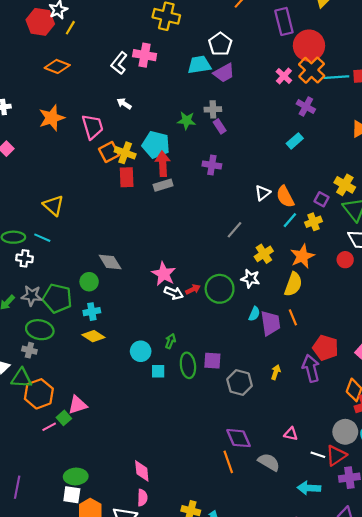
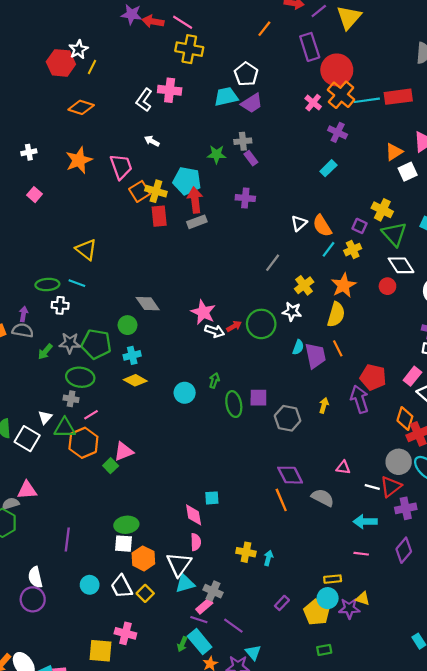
cyan square: (158, 371) -> (212, 498), moved
pink line: (49, 427) -> (91, 415), moved

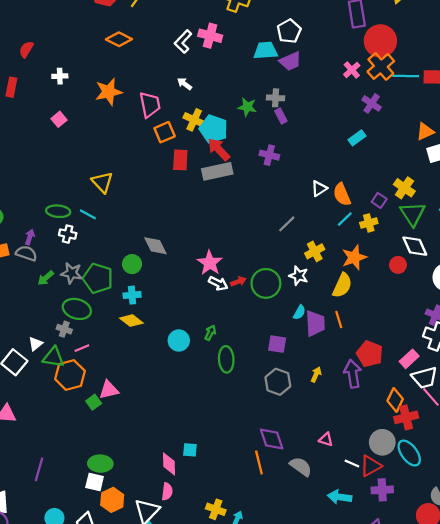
yellow cross: (156, 191) -> (194, 120), moved
red arrow: (195, 200) -> (219, 149), turned -45
gray rectangle: (197, 222) -> (217, 171), size x1.5
purple square: (258, 398) -> (277, 344), moved

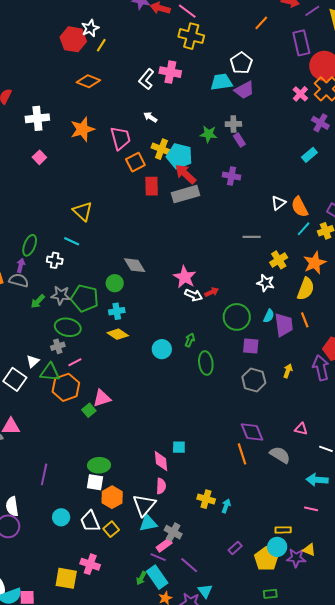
white cross: (60, 76) -> (37, 118), size x1.6
green ellipse: (58, 211) -> (30, 245), moved, turned -70
gray line: (287, 224) -> (252, 237), turned 48
green circle: (266, 283) -> (237, 317), moved
gray cross: (64, 329) -> (58, 346), turned -32

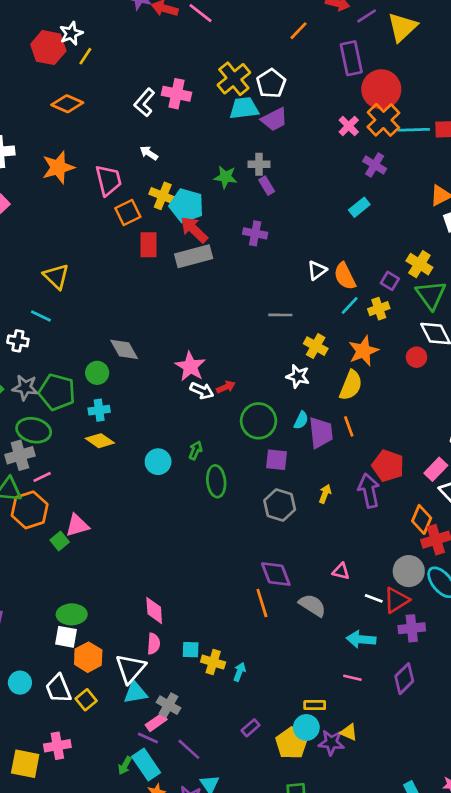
yellow cross: (191, 36) -> (234, 79), moved, turned 35
yellow cross: (279, 260) -> (316, 346), turned -30
gray cross: (58, 346) -> (20, 455), size x1.5
cyan square: (179, 447) -> (191, 650), moved
pink cross: (90, 564) -> (57, 746), turned -30

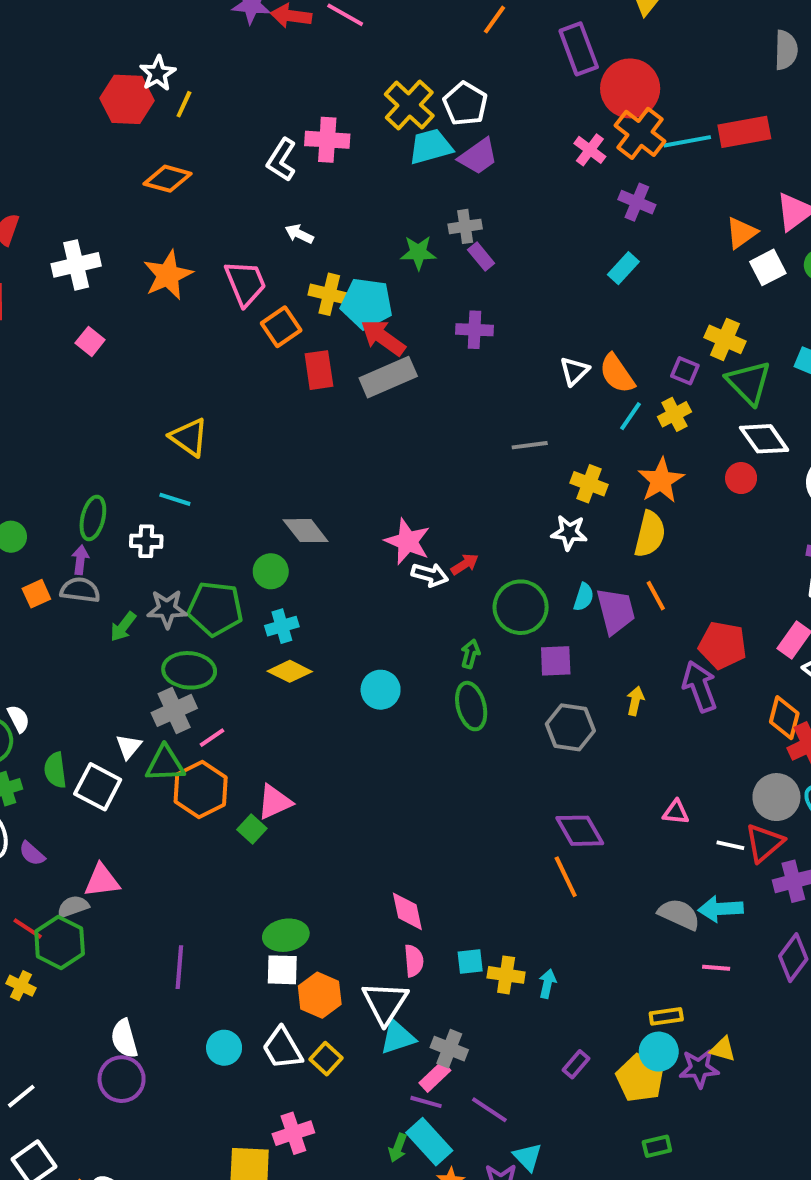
green arrow: (195, 450) -> (470, 654), moved
gray semicircle: (312, 605) -> (679, 914), moved

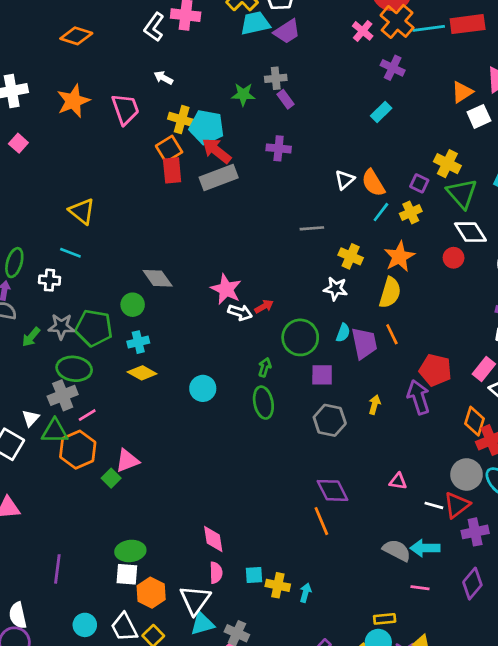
orange square: (281, 327) -> (169, 149), moved

